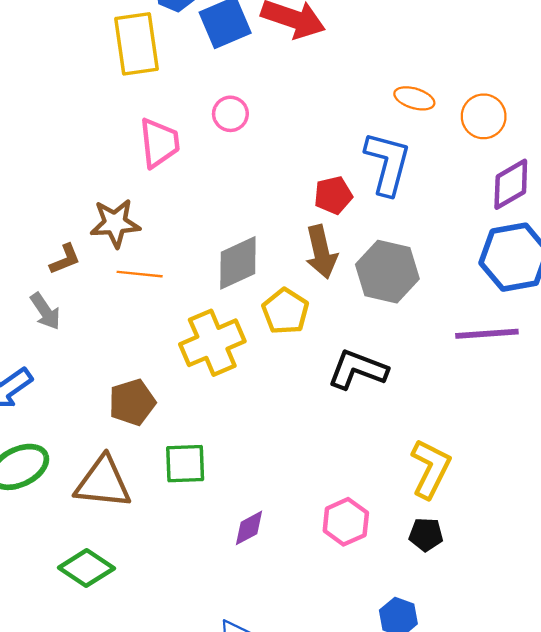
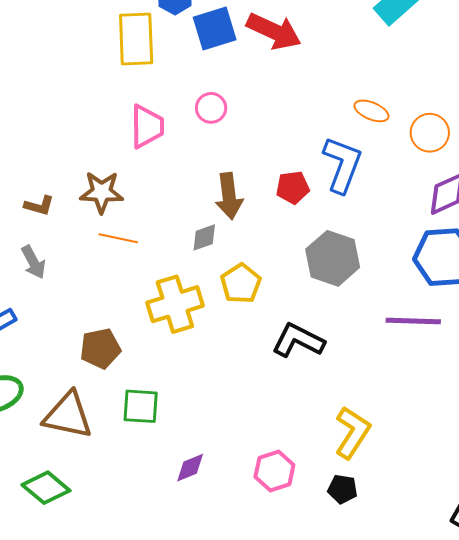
brown arrow: (321, 252) -> (229, 196), moved
brown L-shape: (65, 259) -> (39, 206), moved, turned 32
gray diamond: (238, 263) -> (204, 237), size x0.6

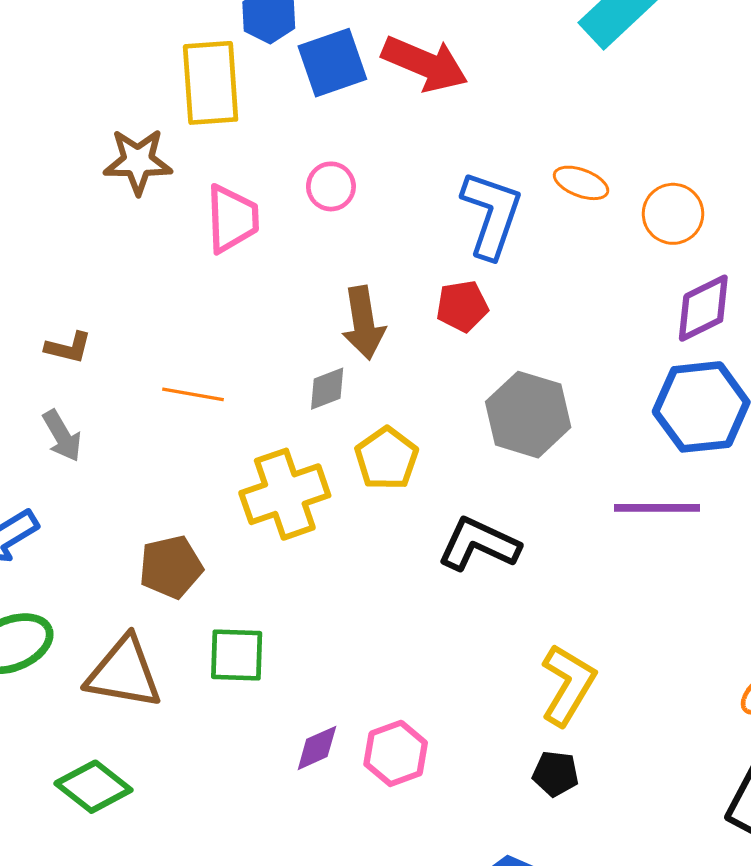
blue L-shape: (342, 165) -> (492, 214), moved
brown star: (102, 192) -> (138, 161), moved
pink hexagon: (274, 471) -> (396, 753), moved

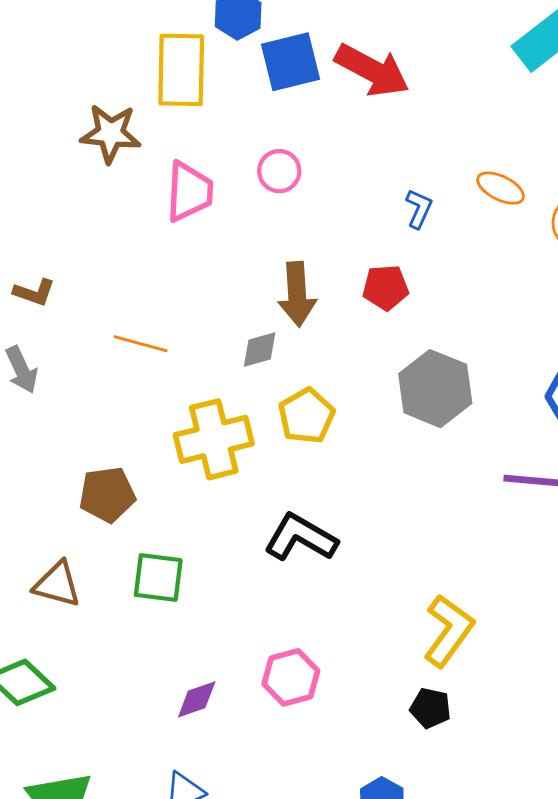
blue L-shape: (492, 214) -> (419, 209), size x0.5
black L-shape: (479, 544) -> (301, 538), moved
brown triangle: (124, 673) -> (57, 584), size x0.7
purple diamond: (317, 748) -> (197, 699), moved

